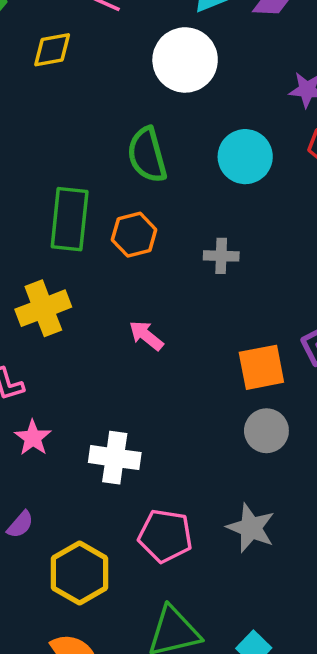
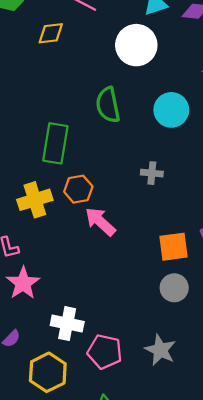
orange hexagon: (134, 235) -> (78, 189), moved
pink arrow: (146, 336) -> (100, 222), size x1.4
pink star: (33, 438) -> (23, 283), size x1.4
white cross: (115, 458) -> (67, 324), moved

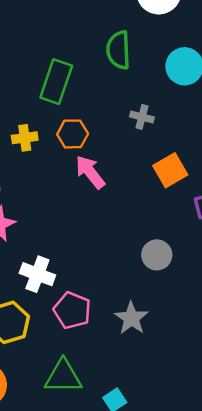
gray cross: (152, 173) -> (142, 117), moved
yellow cross: (35, 200) -> (25, 138), size x0.7
orange square: (173, 247) -> (170, 170), moved, turned -32

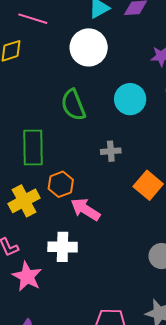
yellow cross: (25, 138) -> (24, 201), size x1.4
white cross: (37, 274) -> (63, 247), moved

